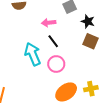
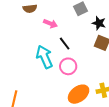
pink arrow: (49, 23) -> (50, 24), moved, turned -152

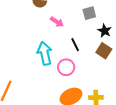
black line: (65, 44) -> (75, 45), moved

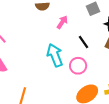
pink arrow: (57, 22) -> (62, 22), turned -80

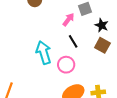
pink arrow: (62, 22) -> (68, 20), moved

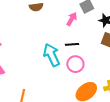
black line: (73, 41) -> (72, 44), moved, turned -56

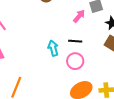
cyan arrow: (52, 55) -> (53, 48), size x0.7

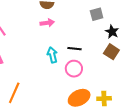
pink arrow: (79, 16) -> (47, 23), moved, turned 40

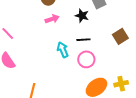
black star: (112, 32) -> (82, 16), moved
brown square: (111, 52) -> (120, 36), turned 35

